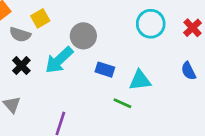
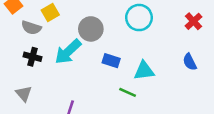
cyan circle: (151, 24) -> (139, 18), moved
black cross: (21, 66) -> (33, 57), turned -30

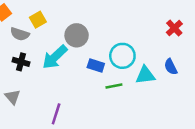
cyan circle: (139, 18) -> (122, 56), moved
cyan triangle: (144, 71) -> (145, 75), moved
green line: (128, 92) -> (114, 86), moved, turned -35

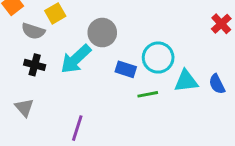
blue semicircle: (171, 67) -> (217, 84), moved

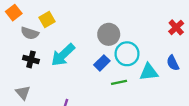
gray circle: (102, 33) -> (109, 34), moved
blue rectangle: (126, 69) -> (102, 63), turned -63
blue semicircle: (217, 84) -> (173, 63), moved

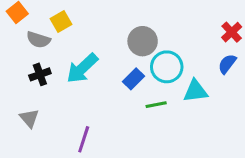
black cross: (31, 59) -> (40, 74), turned -35
blue semicircle: (173, 63) -> (227, 64), moved, turned 63

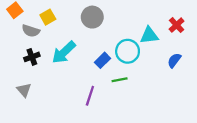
gray circle: (143, 41) -> (92, 17), moved
blue semicircle: (227, 64) -> (174, 60), moved
cyan triangle: (195, 91) -> (149, 35), moved
purple line: (84, 139) -> (90, 96), moved

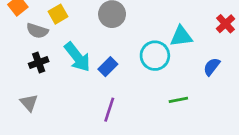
red cross: (177, 25) -> (226, 24), moved
cyan arrow: (64, 52) -> (77, 57), turned -85
blue rectangle: (102, 60) -> (108, 67), moved
green line: (120, 80) -> (178, 100), moved

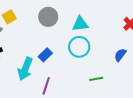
cyan triangle: (181, 36) -> (80, 24), moved
cyan arrow: (77, 57) -> (25, 69), moved, turned 60

